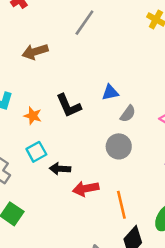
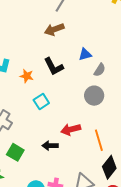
brown arrow: (35, 52) -> (54, 29), moved
cyan square: (36, 152) -> (41, 102), moved
black arrow: (60, 169) -> (50, 146), moved

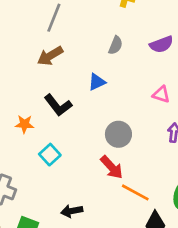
gray semicircle: (100, 70) -> (116, 45), moved
red arrow: (71, 129) -> (112, 167), moved, turned -108
orange line: (99, 140) -> (135, 192), turned -35

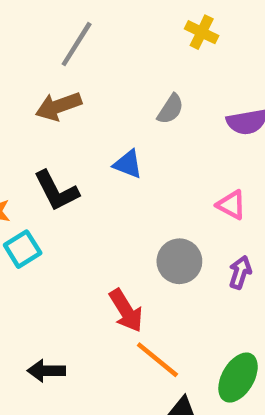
blue triangle: (97, 82) -> (128, 164), turned 36
gray circle: (118, 134) -> (179, 261), moved
cyan square: (50, 155) -> (23, 249), moved

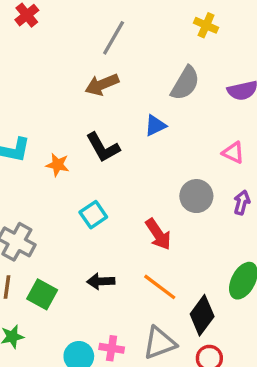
gray semicircle: (170, 109) -> (185, 83), size x1.5
blue triangle: (128, 164) -> (155, 125), turned -45
cyan square: (23, 249) -> (93, 215), moved
orange line: (157, 360) -> (160, 287), moved

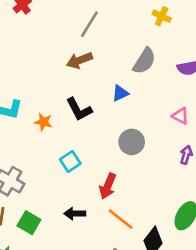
gray circle: (196, 196) -> (132, 142), moved
red arrow: (158, 234) -> (108, 186), moved, turned 55

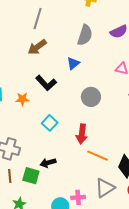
black arrow: (75, 214) -> (48, 163), moved

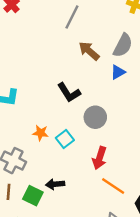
brown arrow: (37, 47) -> (89, 51), moved, turned 66
blue triangle: (73, 63) -> (118, 72), moved
gray circle: (91, 97) -> (95, 117), moved
orange star: (22, 99) -> (41, 133), moved

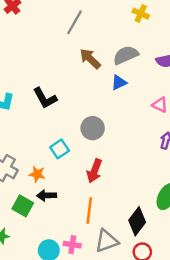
gray semicircle: (123, 45) -> (126, 55), turned -145
black L-shape: (69, 93) -> (45, 98), moved
orange star: (41, 133) -> (37, 174), moved
orange line: (113, 186) -> (89, 211), moved, turned 60

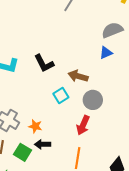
brown arrow: (90, 59) -> (78, 76), moved, turned -30
gray circle: (93, 128) -> (93, 100), moved
cyan square: (60, 149) -> (61, 96), moved

